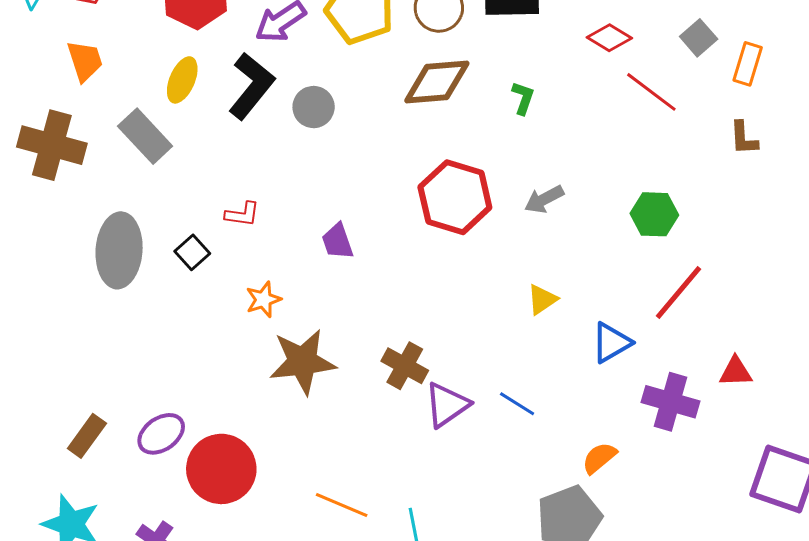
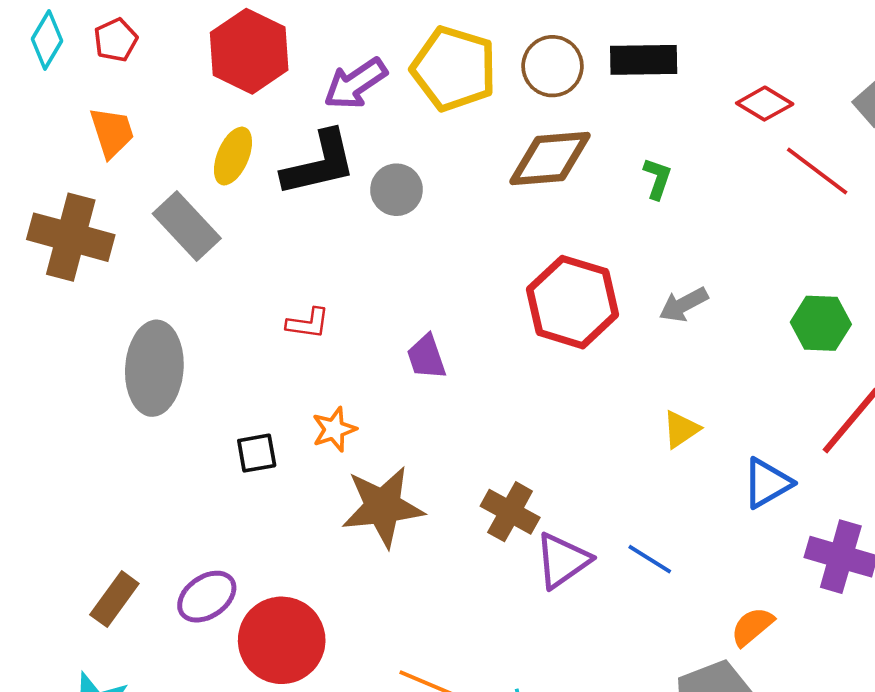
black L-shape: (251, 86) -> (319, 164), turned 38
black square: (192, 252) -> (257, 453), moved, turned 32

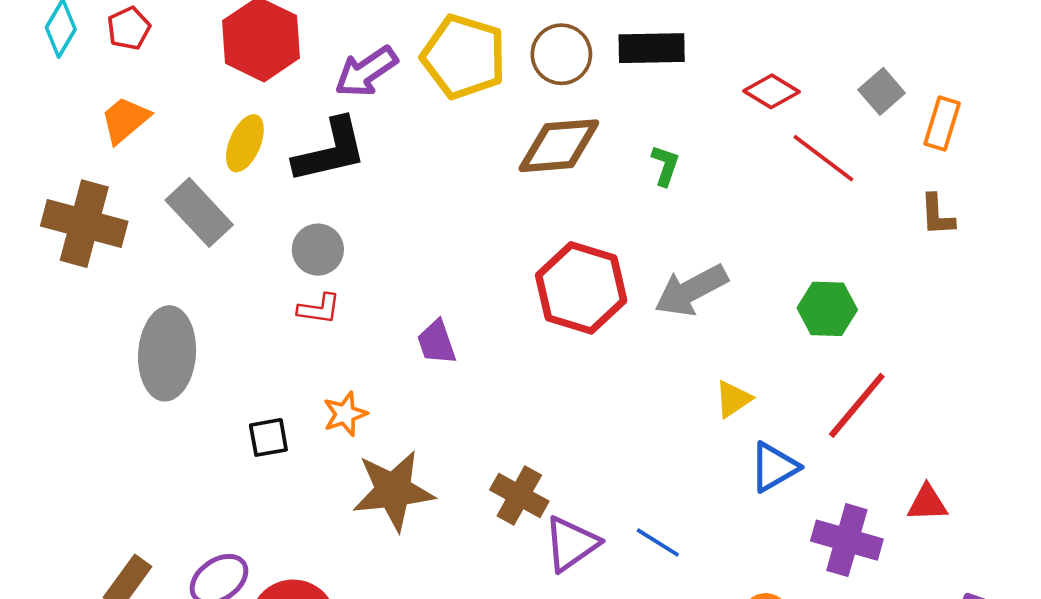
orange trapezoid: (112, 132) -> (125, 120), turned -112
gray circle: (396, 190) -> (318, 250), moved
gray arrow: (684, 305) -> (691, 290), size x1.5
yellow triangle: (681, 429) -> (733, 399), moved

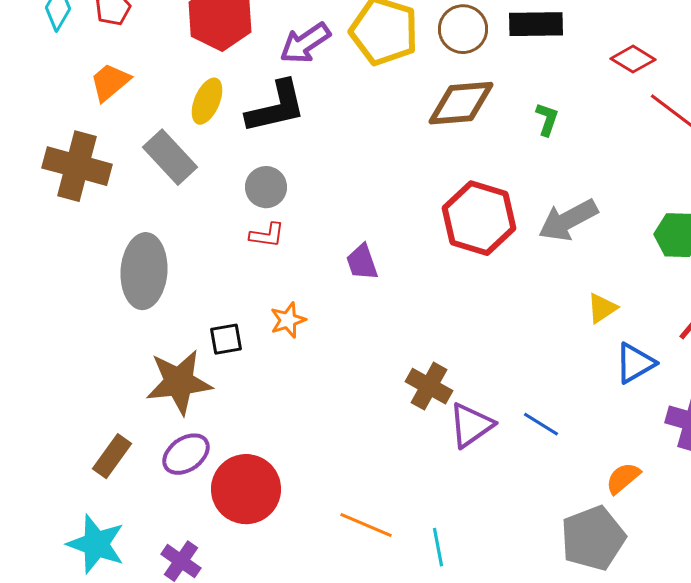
brown star: (393, 491) -> (179, 382), moved

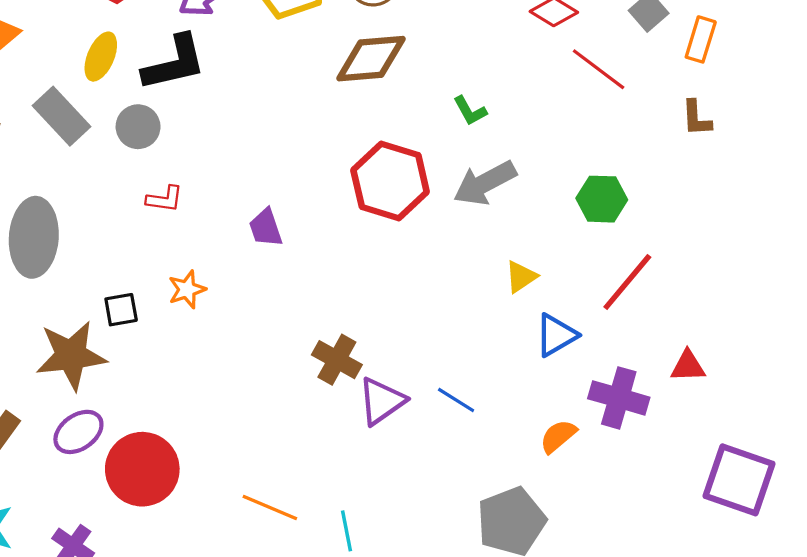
green L-shape: (547, 119) -> (470, 111), moved, turned 132
gray circle: (266, 187) -> (138, 127), moved
orange semicircle: (623, 478) -> (558, 436), moved

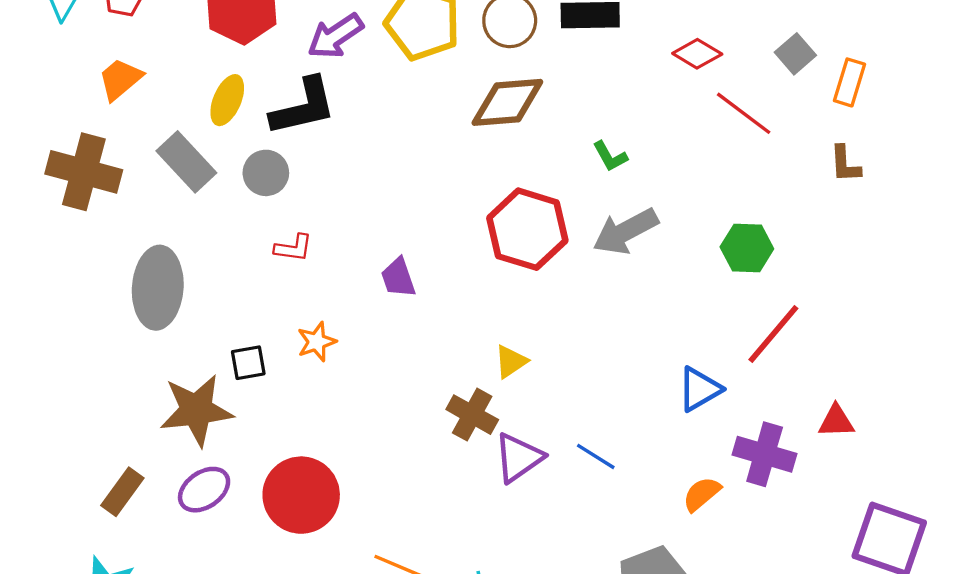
yellow triangle: (521, 277) -> (511, 362), moved
red circle: (142, 469) -> (301, 495), moved

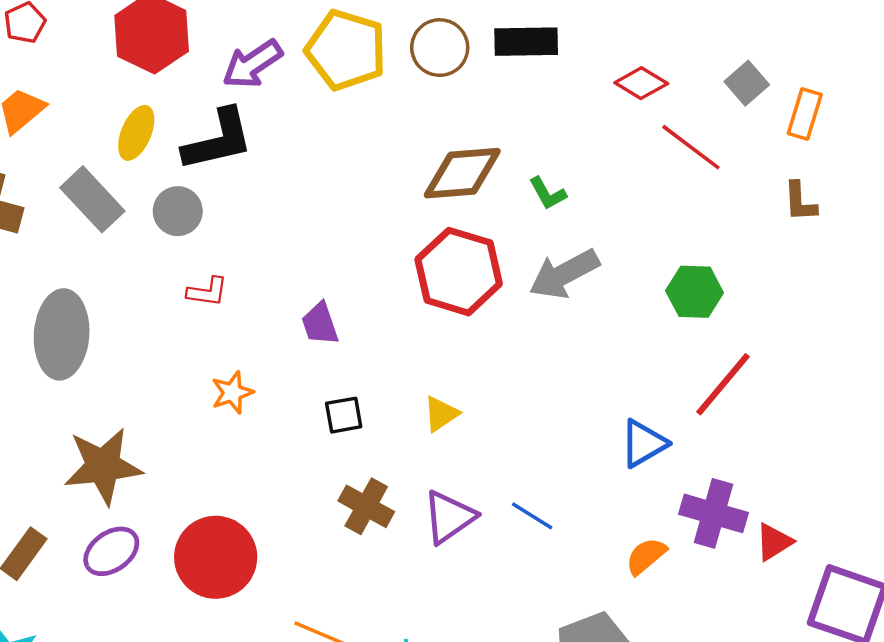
brown diamond: (507, 102) -> (462, 173), moved
black square: (248, 363) -> (344, 415), moved
brown cross: (472, 415) -> (366, 506), moved
red triangle: (836, 421) -> (774, 542), moved, turned -30

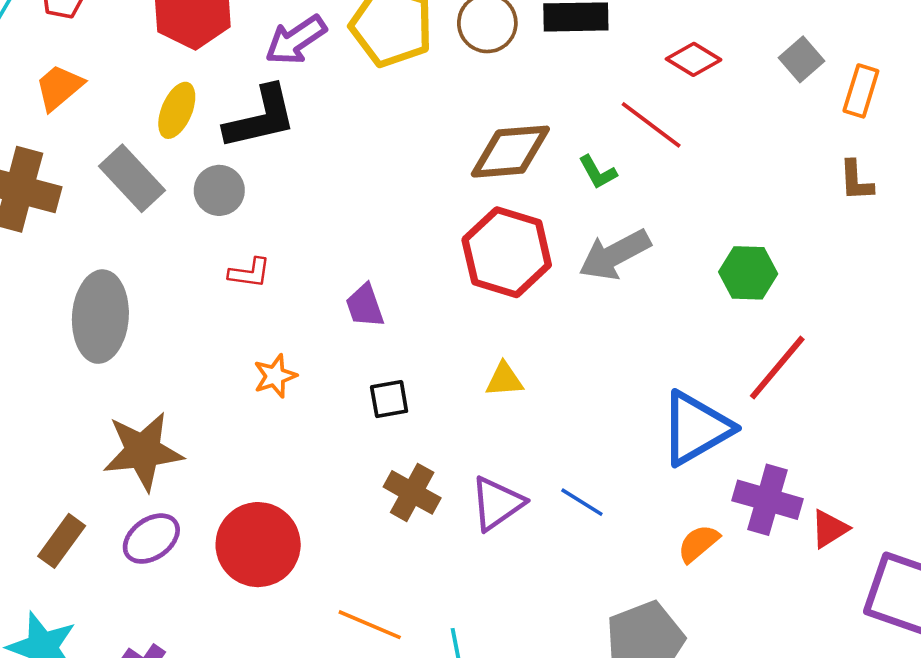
red line: (691, 147) -> (651, 125), moved
yellow triangle: (441, 414) -> (504, 380), moved, turned 30
blue triangle: (644, 443) -> (696, 428), size x1.5

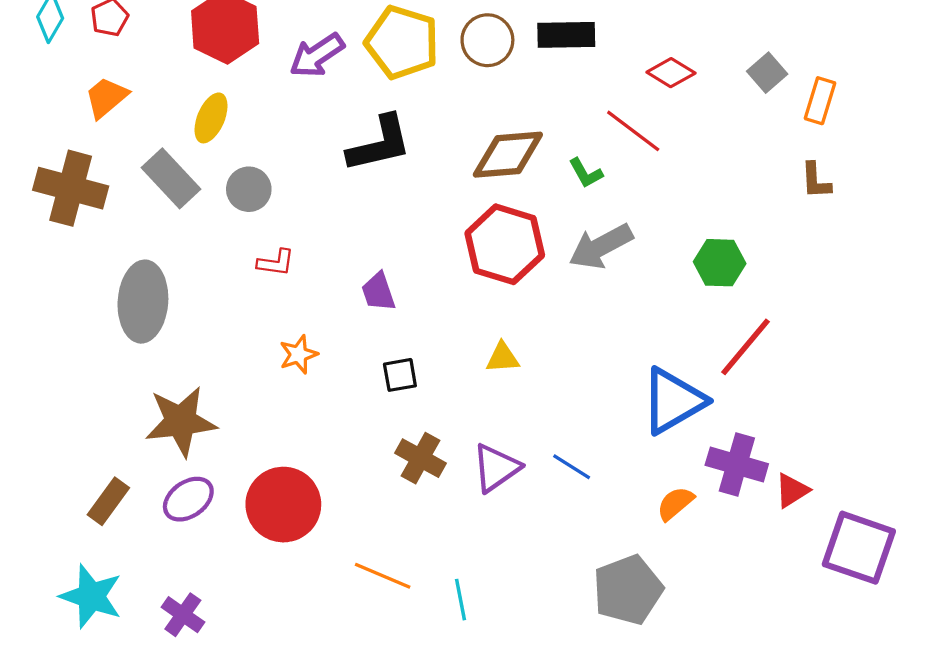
black L-shape: (261, 118) -> (379, 144), moved

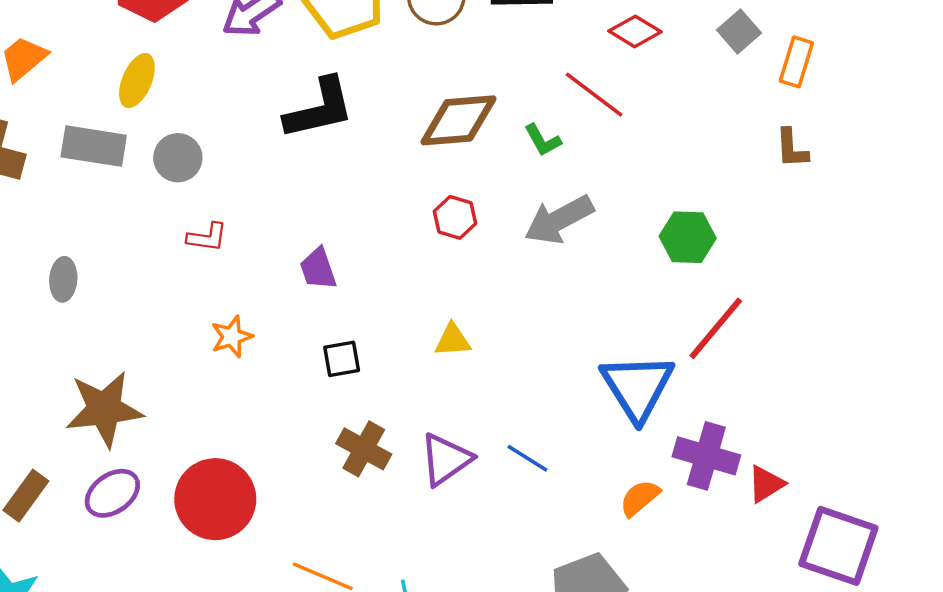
gray rectangle: (171, 178) -> (94, 146), turned -38
red hexagon: (505, 244) -> (455, 217), size x0.5
gray ellipse: (143, 302) -> (63, 279), size x0.5
blue triangle: (673, 401) -> (637, 387), turned -32

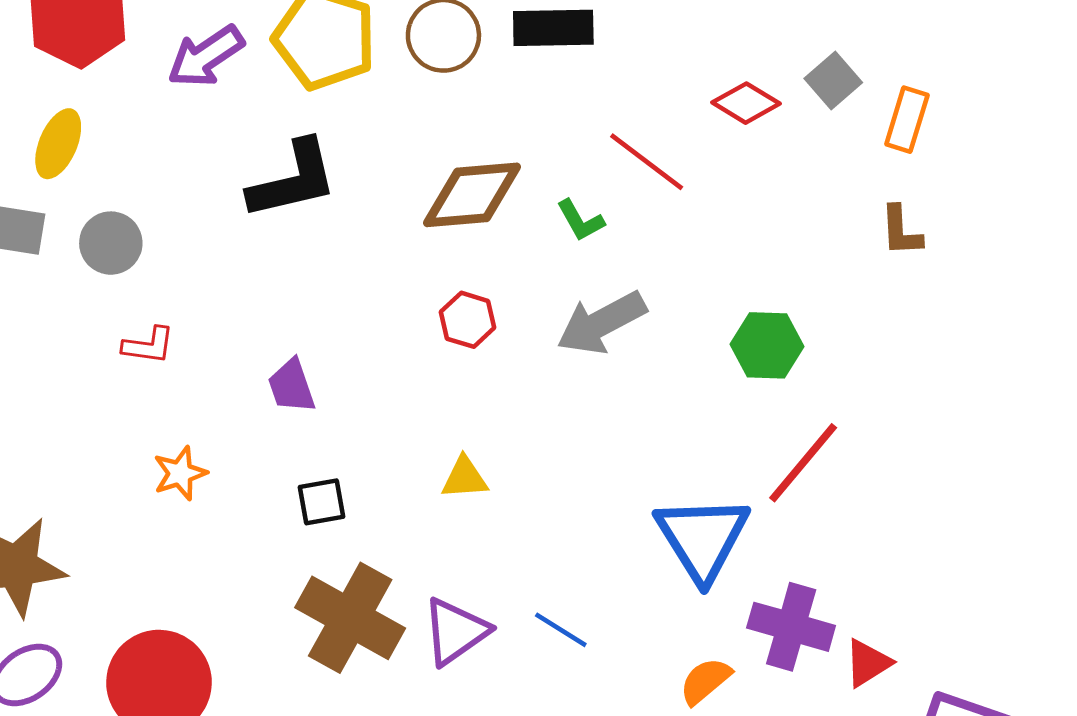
red diamond: (635, 31) -> (746, 103), moved
brown cross: (364, 449) -> (350, 618), size x1.5

